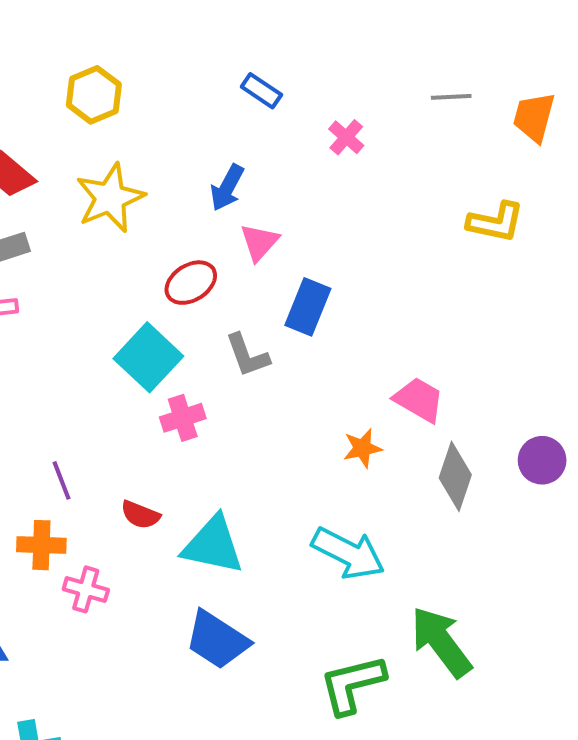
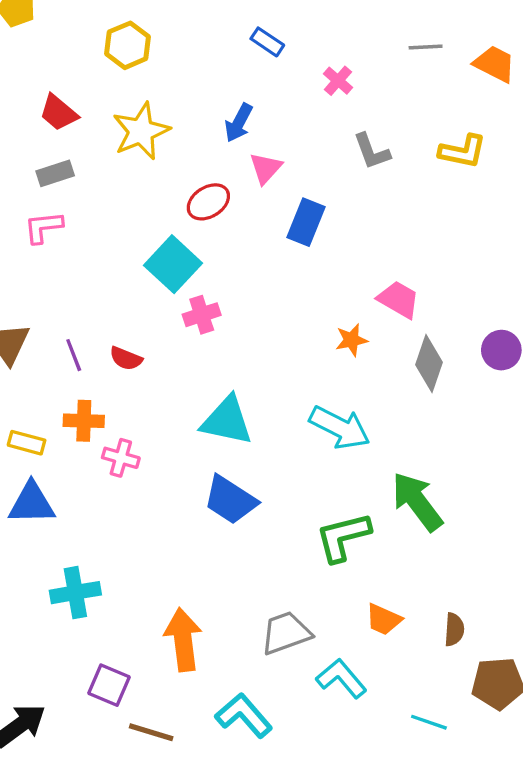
orange trapezoid: (534, 117) -> (495, 64), turned 102
gray L-shape: (247, 355) -> (372, 151), moved
purple line: (62, 480) -> (74, 355), moved
red semicircle: (140, 515) -> (126, 358), moved

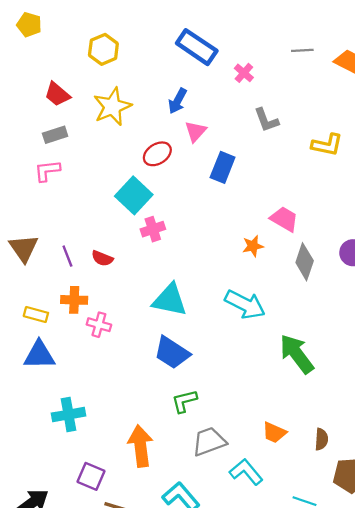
blue rectangle: (267, 42) -> (197, 47), size x1.8
yellow L-shape: (463, 151) -> (327, 145), moved
green L-shape: (343, 537) -> (184, 401), moved, size x0.7

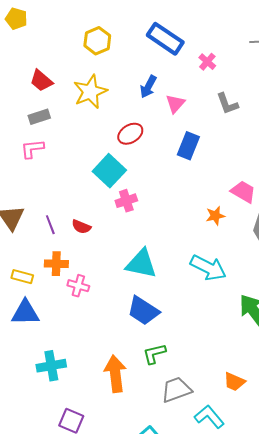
yellow hexagon: (103, 49) -> (97, 41), moved
pink triangle: (196, 131) -> (175, 104), moved
orange arrow: (140, 446) -> (115, 374), moved

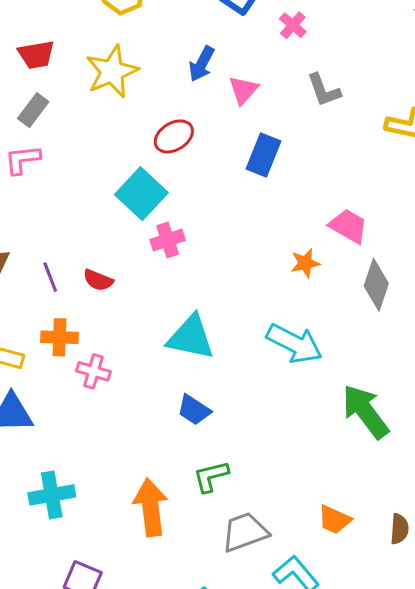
red trapezoid: (41, 81) -> (36, 55), turned -50
gray rectangle: (39, 117) -> (33, 110), turned -35
blue trapezoid: (143, 311) -> (194, 410), size x0.7

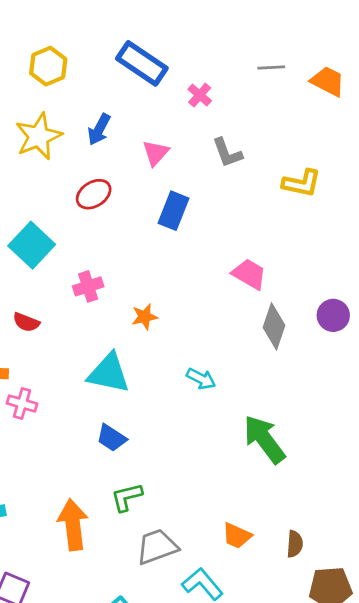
blue arrow: (202, 64) -> (99, 129), moved
cyan square: (141, 194) -> (32, 245), moved
orange star: (305, 263) -> (145, 317), moved
cyan arrow: (294, 344) -> (201, 379), size x0.6

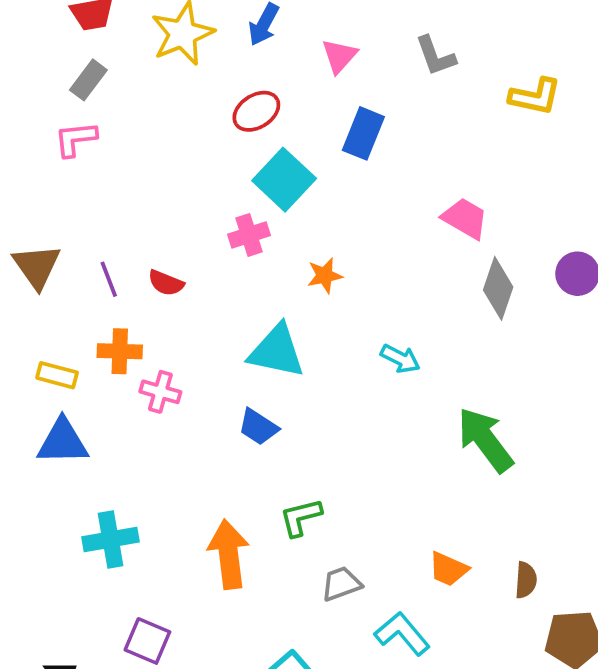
cyan square: (32, 245) -> (284, 180), moved
blue trapezoid: (112, 438) -> (258, 427), moved
gray trapezoid: (157, 547) -> (341, 584), size x0.7

